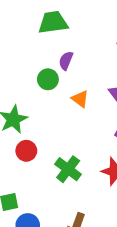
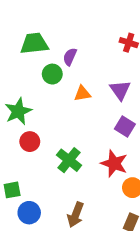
green trapezoid: (53, 22) -> (34, 43), moved
orange triangle: (80, 99) -> (82, 94), turned -48

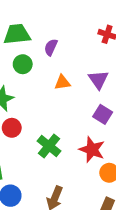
green circle: (52, 74) -> (23, 64), moved

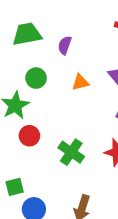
green circle: (23, 64) -> (36, 78), moved

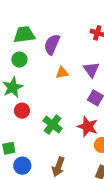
purple semicircle: (65, 45) -> (52, 44), size x1.5
green circle: (36, 78) -> (19, 60), moved

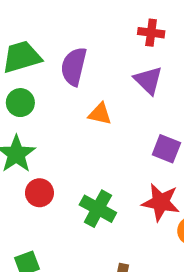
purple triangle: (91, 70) -> (148, 80), moved
orange triangle: (62, 73) -> (100, 114), turned 32

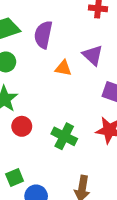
purple triangle: (148, 80) -> (93, 55), moved

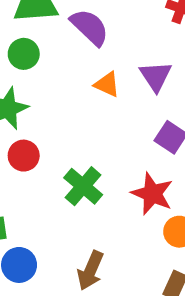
purple semicircle: (43, 35) -> (90, 27), turned 108

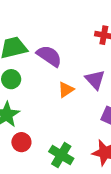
orange triangle: (107, 84) -> (66, 90), turned -49

